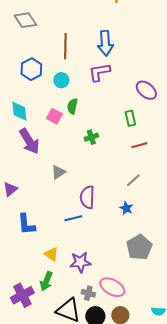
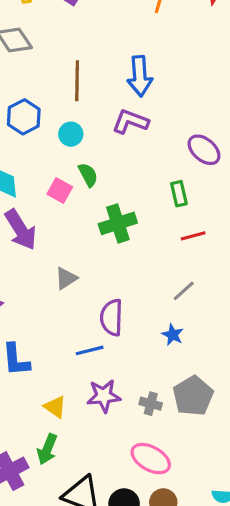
purple L-shape: (99, 72) -> (130, 122), turned 30
green semicircle: (72, 106) -> (88, 175), turned 140
green cross: (91, 137) -> (118, 223), size x1.6
purple star: (80, 262) -> (104, 396), moved
gray cross: (88, 293) -> (151, 404), moved

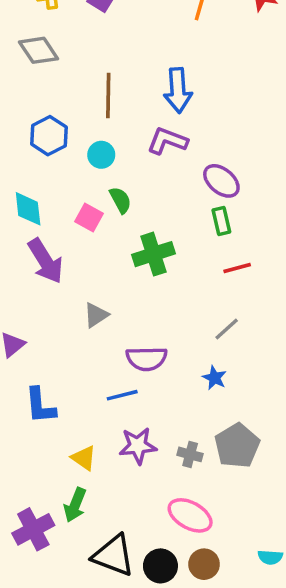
purple ellipse: (204, 150) -> (221, 181), moved
purple semicircle: (112, 317) -> (147, 359), turned -93

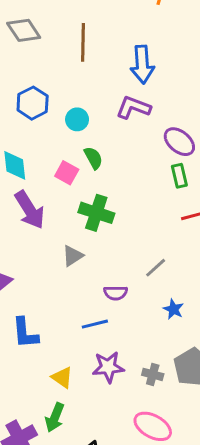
brown line: (108, 96) -> (83, 42), moved
green cross: (154, 254) -> (96, 213), moved, turned 36
gray line: (227, 329) -> (156, 268), moved
purple semicircle: (147, 359) -> (116, 293), size x0.7

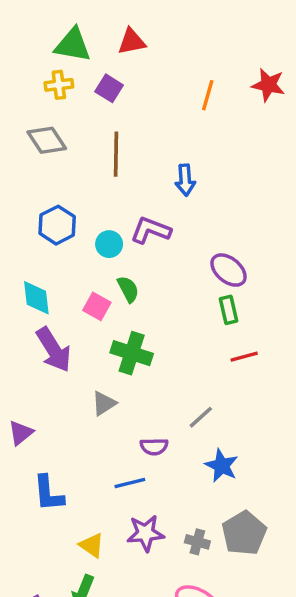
blue arrow: (142, 65) -> (185, 180), size x0.7
purple L-shape: (133, 108) -> (151, 230), moved
blue star: (173, 309) -> (222, 466), size x1.4

